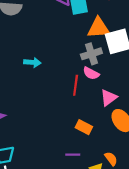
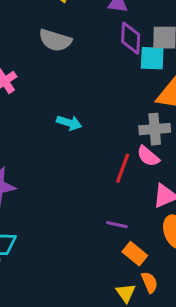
orange rectangle: (84, 127) -> (135, 254), moved
purple line: (73, 155) -> (117, 225), moved

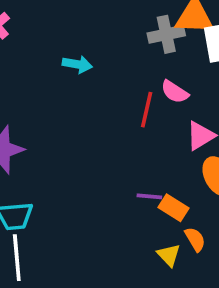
gray cross: (155, 129) -> (166, 34), moved
purple line: (117, 225) -> (149, 196), moved

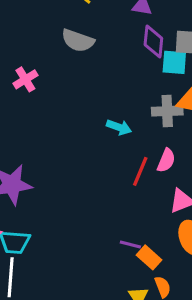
cyan arrow: (77, 64) -> (119, 127), moved
pink semicircle: (175, 92) -> (166, 160), turned -110

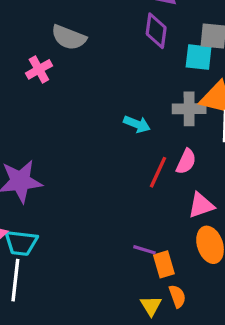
gray semicircle: (78, 41) -> (69, 37), moved
purple diamond: (153, 41) -> (156, 31), moved
orange rectangle: (149, 257) -> (164, 264), turned 30

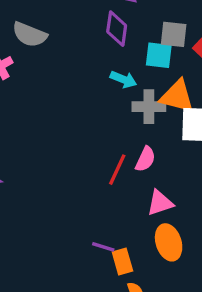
cyan arrow: (137, 124) -> (123, 79), moved

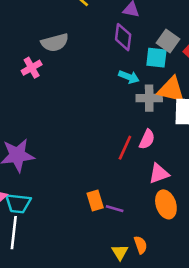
gray square: (174, 34) -> (168, 41), turned 30
gray semicircle: (30, 35) -> (55, 43), turned -36
orange rectangle: (122, 262) -> (95, 200), moved

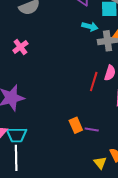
pink cross: (32, 68) -> (20, 47), moved

